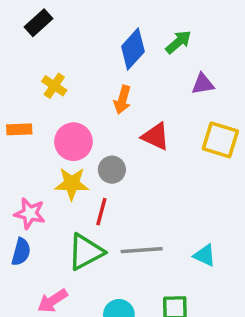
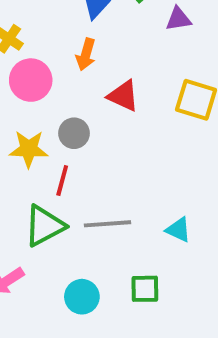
purple triangle: (203, 84) -> (178, 19), moved
pink circle: (73, 142) -> (31, 80), moved

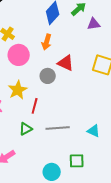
gray circle: (74, 133) -> (48, 76), moved
yellow star: (29, 149) -> (18, 90), turned -30
green triangle: (44, 226) -> (26, 129), size x0.6
cyan circle: (82, 297) -> (52, 172), moved

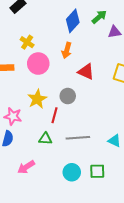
gray circle: (48, 76) -> (68, 96), moved
green triangle: (26, 129) -> (45, 139), turned 32
cyan circle: (52, 172) -> (72, 172), moved

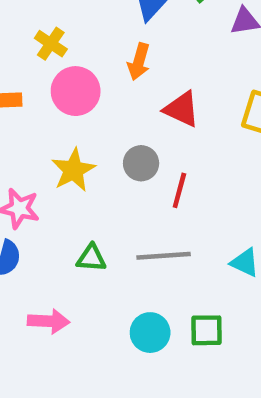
red line: (55, 115) -> (179, 190), moved
pink arrow: (26, 167) -> (49, 321), turned -144

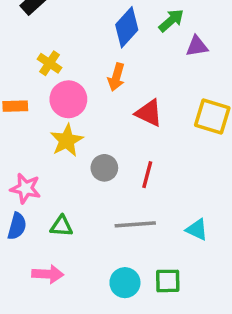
gray circle: (141, 163) -> (104, 168), moved
yellow star: (73, 170) -> (67, 140), moved
green triangle: (91, 258) -> (62, 226), moved

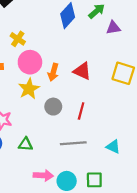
orange arrow: (116, 77) -> (53, 72), moved
pink arrow: (48, 274) -> (43, 175), moved

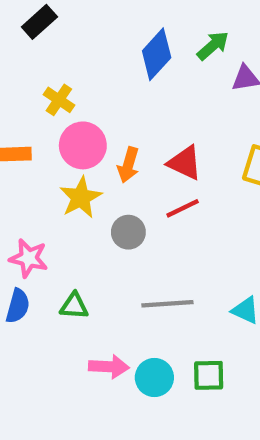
red line: (81, 111) -> (183, 208), moved, turned 49

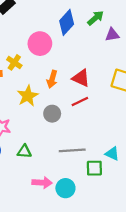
yellow cross: (59, 100) -> (14, 62), moved
pink circle: (83, 145) -> (40, 44), moved
green square: (209, 375) -> (94, 168), moved

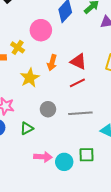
gray circle: (52, 114) -> (48, 109), moved
gray line: (72, 150) -> (80, 113), moved
green triangle: (24, 151) -> (27, 128), turned -32
green square: (94, 168) -> (86, 155), moved

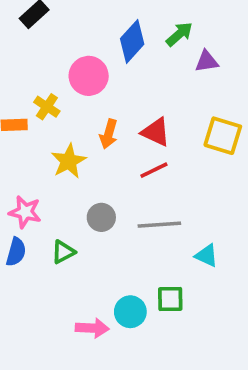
pink arrow: (43, 157) -> (92, 328), moved

